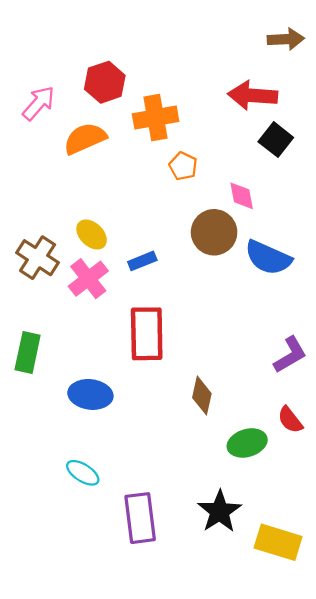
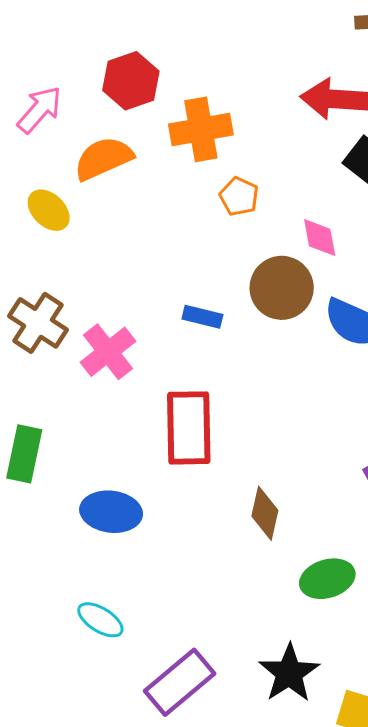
yellow ellipse: (92, 234) -> (49, 210), moved
blue rectangle: (142, 261) -> (202, 317), moved, turned 36
purple rectangle: (140, 518) -> (180, 682), turned 57

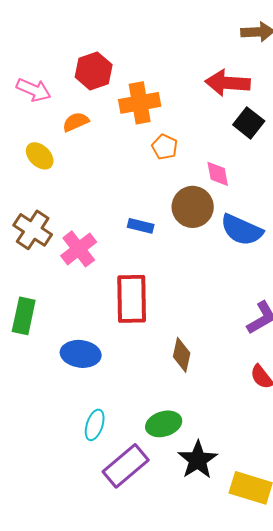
pink arrow: (39, 110) -> (34, 90), turned 72
orange semicircle: (103, 158) -> (76, 122), size x0.7
green ellipse: (327, 579) -> (164, 424), moved
cyan ellipse: (100, 620) -> (95, 425), moved, turned 76

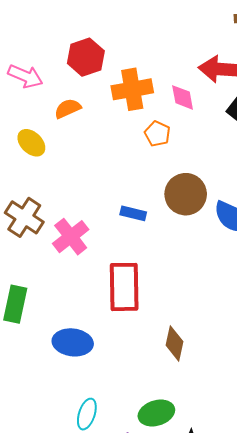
pink diamond: (218, 174) -> (183, 97), moved

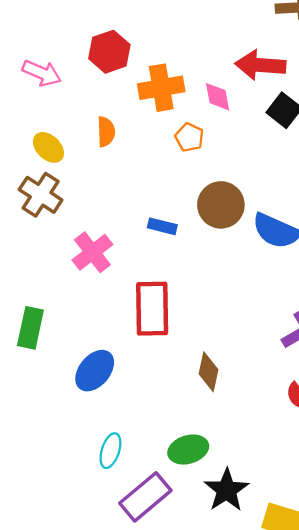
orange semicircle: (68, 108) -> (106, 132), moved, turned 112
brown cross: (24, 217) -> (41, 195), moved
blue ellipse: (73, 342) -> (95, 371), turned -57

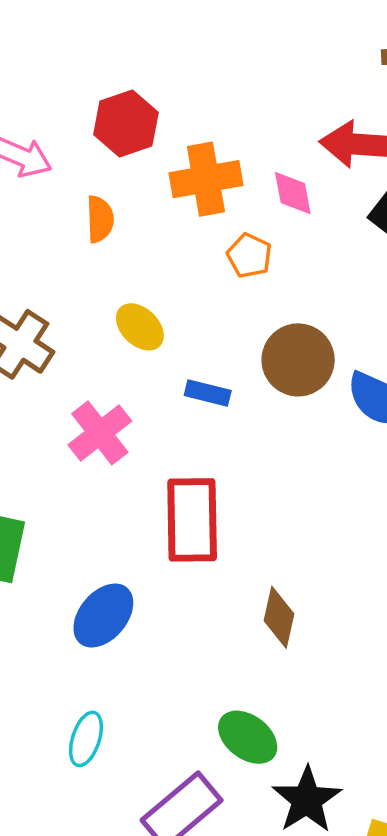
orange semicircle: (106, 132) -> (100, 219), moved
yellow ellipse: (48, 147) -> (140, 327), moved
green ellipse: (188, 449) -> (248, 737), turned 54
cyan ellipse: (110, 451) -> (86, 739), moved

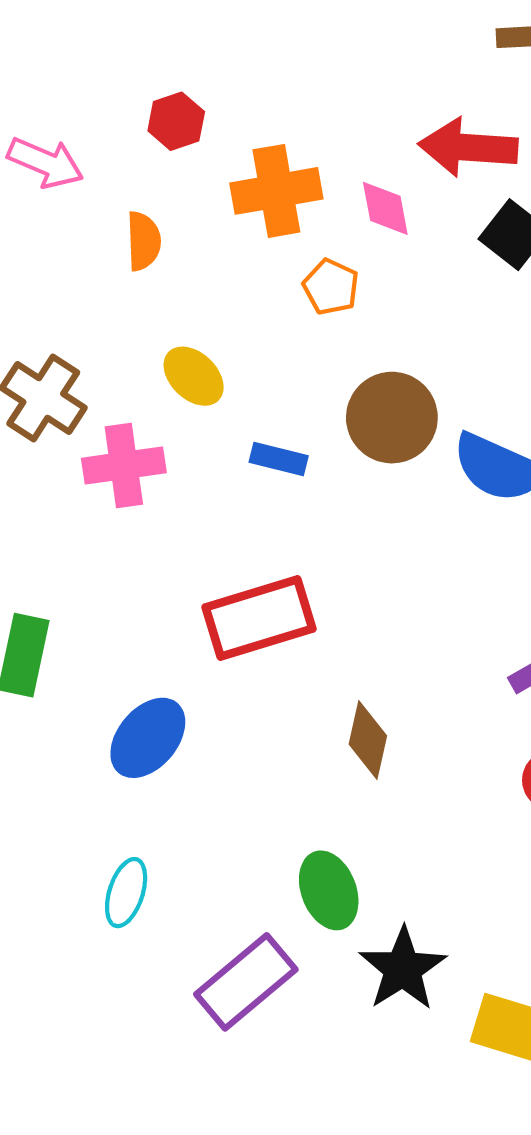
red hexagon: (126, 124) -> (176, 121), size x0.7
pink cross: (100, 433) -> (124, 466), moved, turned 30
red rectangle: (192, 520) -> (259, 618), turned 74
green ellipse: (248, 737) -> (329, 890), turned 32

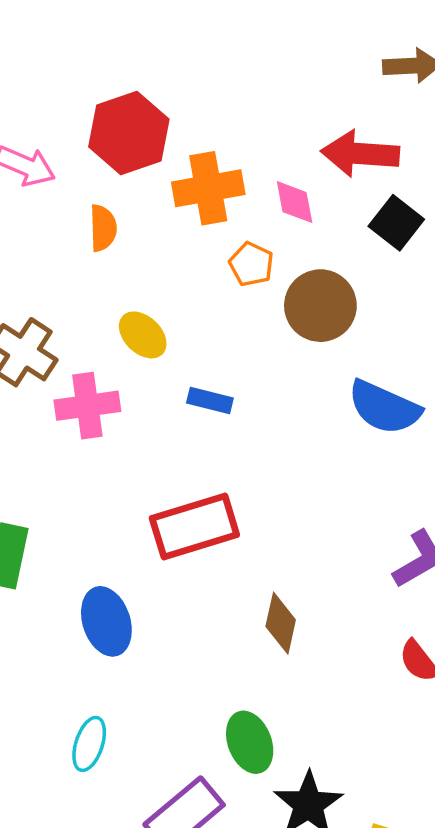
red hexagon: (176, 121) -> (129, 133), size x1.8
brown circle: (392, 418) -> (320, 306), moved
blue ellipse: (148, 738) -> (106, 621), turned -58

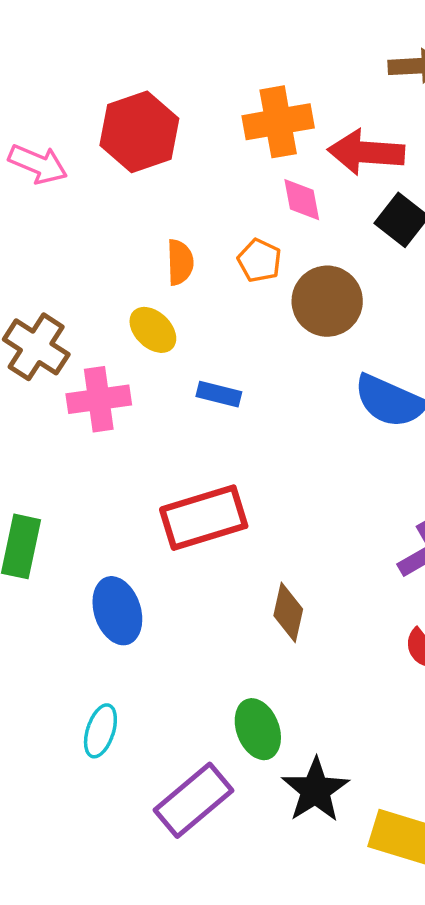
orange cross: (208, 188) -> (278, 122), moved
orange semicircle: (103, 228) -> (180, 262), moved

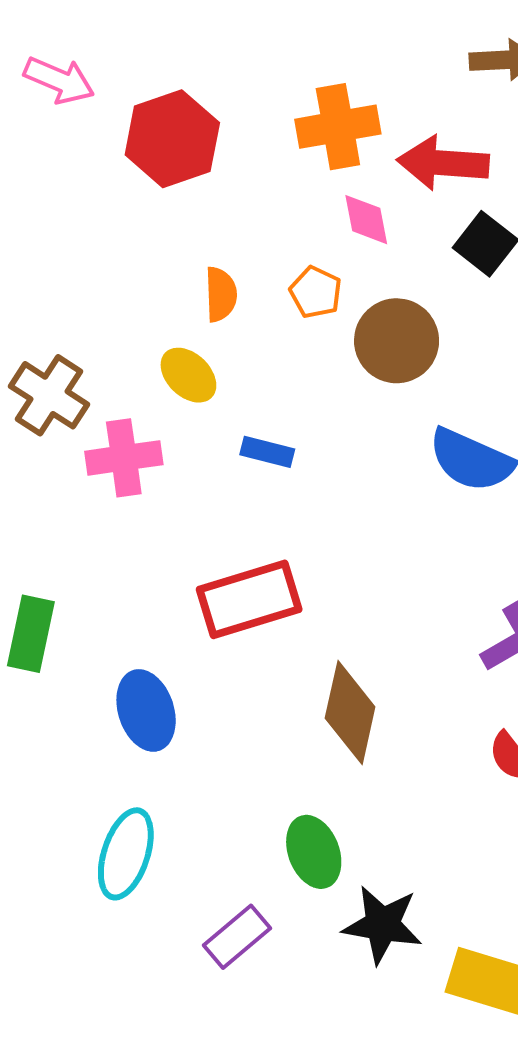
pink arrow: (38, 164) -> (59, 80), moved
brown diamond: (288, 612) -> (350, 713), size x1.4
cyan ellipse: (100, 731) -> (126, 854), size x1.4
black star: (315, 790) -> (382, 925), turned -30
purple rectangle: (194, 800) -> (237, 937), size x0.7

